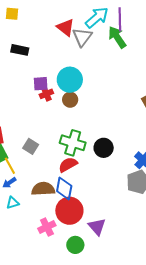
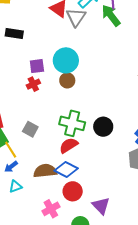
red cross: (46, 94) -> (33, 84), moved
blue diamond: (64, 189) -> (66, 169), turned -70
red circle: (69, 211) -> (73, 191), size x0.7

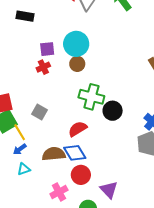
green cross: (72, 123) -> (91, 97), moved
blue diamond: (66, 169) -> (75, 153), turned 30

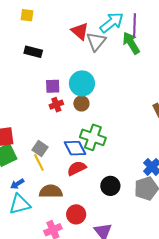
red cross: (43, 67) -> (56, 105), moved
black circle: (113, 111) -> (110, 186), moved
yellow line: (20, 132) -> (39, 162), moved
blue diamond: (75, 153) -> (75, 148), moved
cyan triangle: (24, 169) -> (20, 204), size x1.6

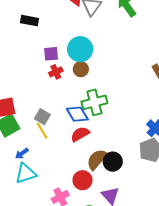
green cross: (93, 137) -> (94, 102), turned -30
black circle: (110, 186) -> (113, 162), moved
brown semicircle: (51, 191) -> (97, 159), moved, turned -45

